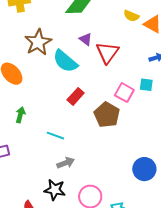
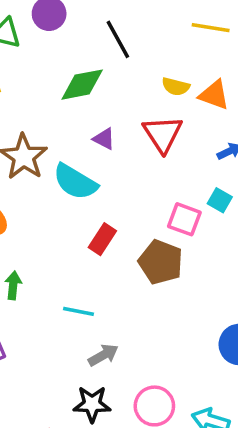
red triangle: (107, 53) -> (163, 134), moved
cyan square: (146, 85) -> (220, 200), turned 32

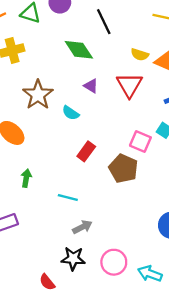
green diamond: (82, 85) -> (79, 50), turned 64
cyan semicircle: (75, 182) -> (71, 113), size x0.6

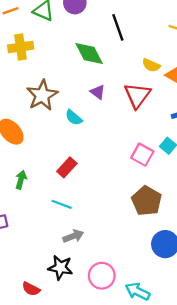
red rectangle: (86, 151) -> (67, 167), moved
brown pentagon: (123, 169) -> (147, 201), moved
red semicircle: (47, 282) -> (31, 289), turned -30

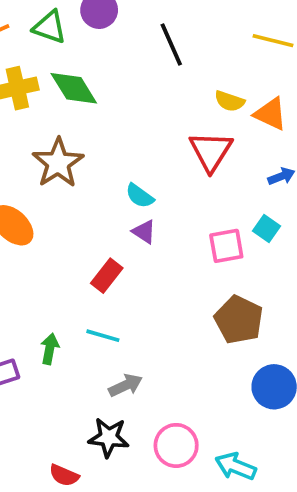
green diamond: (89, 54) -> (74, 88), moved
purple triangle: (98, 92) -> (144, 232), moved
cyan semicircle: (74, 118) -> (140, 196), moved
pink square: (142, 155) -> (226, 246), turned -35
green arrow: (21, 180) -> (50, 349), moved

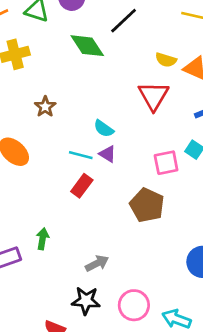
black line: (171, 45) -> (124, 21), turned 72
green diamond: (74, 88) -> (87, 46), moved
brown star: (58, 163) -> (45, 107), size x0.6
brown pentagon: (239, 320) -> (147, 205), moved
cyan line: (103, 336) -> (81, 155), moved

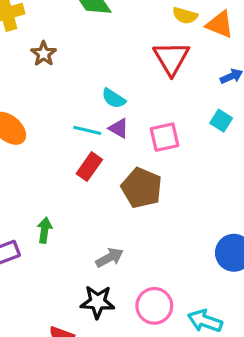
brown star: (45, 107) -> (44, 54), moved
pink square: (166, 163) -> (165, 137), moved
brown pentagon: (147, 205) -> (142, 188), moved

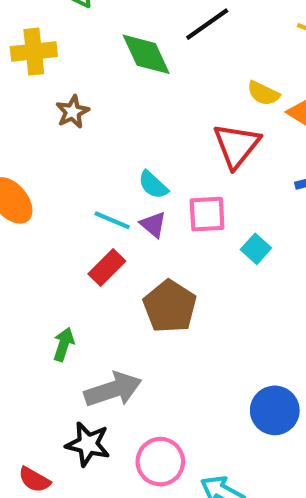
cyan square: (221, 121) -> (256, 249), moved
pink square: (165, 137) -> (207, 214), moved
green arrow: (45, 230) -> (64, 344), moved
gray arrow: (110, 258) -> (113, 390), size x1.5

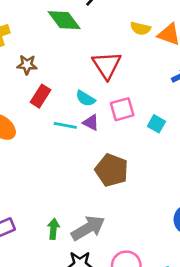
brown star: (73, 112) -> (27, 65), turned -30
red triangle: (236, 146) -> (107, 65), moved
red rectangle: (107, 267) -> (40, 96), moved
green arrow: (64, 344) -> (53, 229), moved

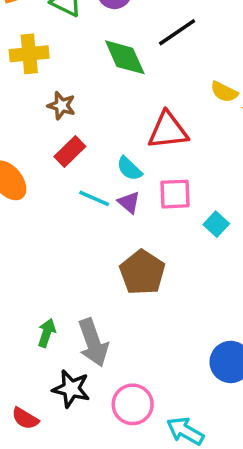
red triangle: (107, 65) -> (168, 130), turned 44
gray arrow: (88, 228) -> (93, 343), turned 88

